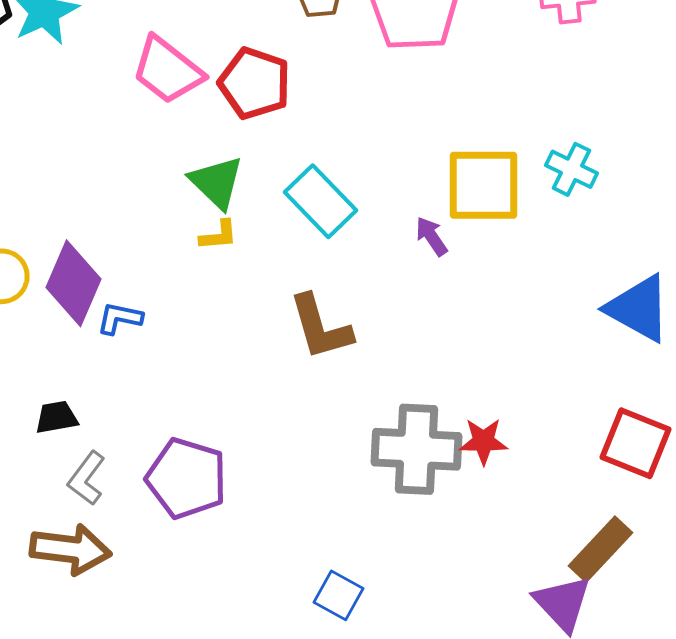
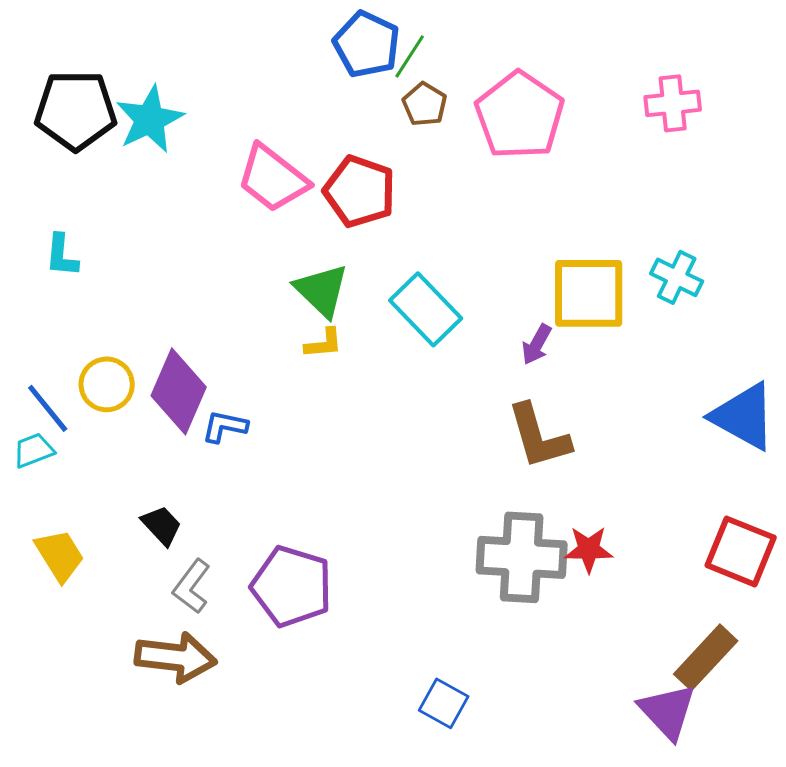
purple arrow: (432, 236) -> (537, 344), turned -117
brown L-shape: (320, 327) -> (539, 436), moved
black trapezoid: (56, 417) -> (162, 525), turned 57

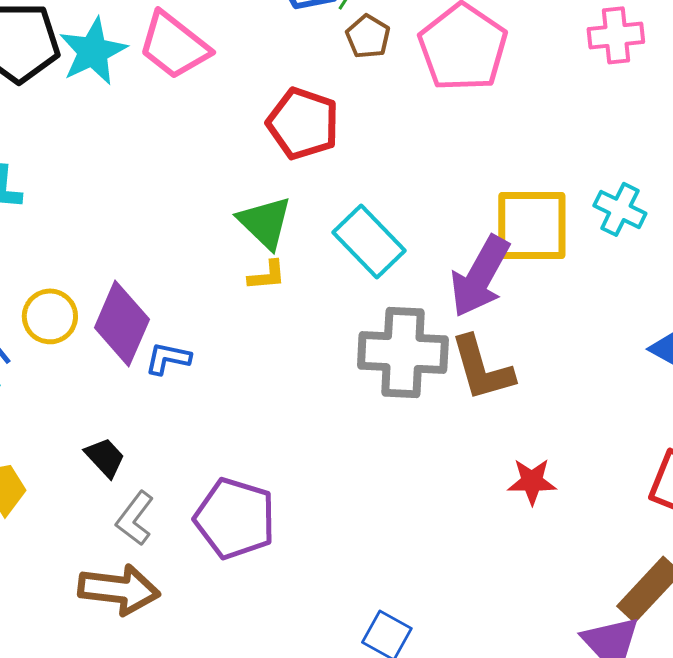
pink trapezoid: (273, 178) -> (174, 45), moved
purple arrow: (537, 344) -> (480, 276), size x2.0
gray cross: (522, 557) -> (403, 352), moved

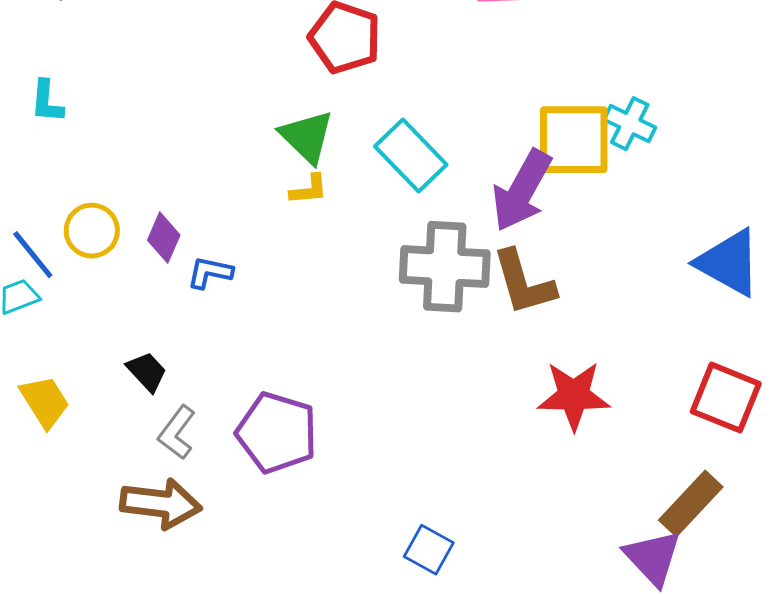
cyan cross: (620, 209) -> (630, 124), moved
purple diamond: (122, 323) -> (164, 238), size x0.6
red star: (532, 481) -> (574, 396), size x1.5

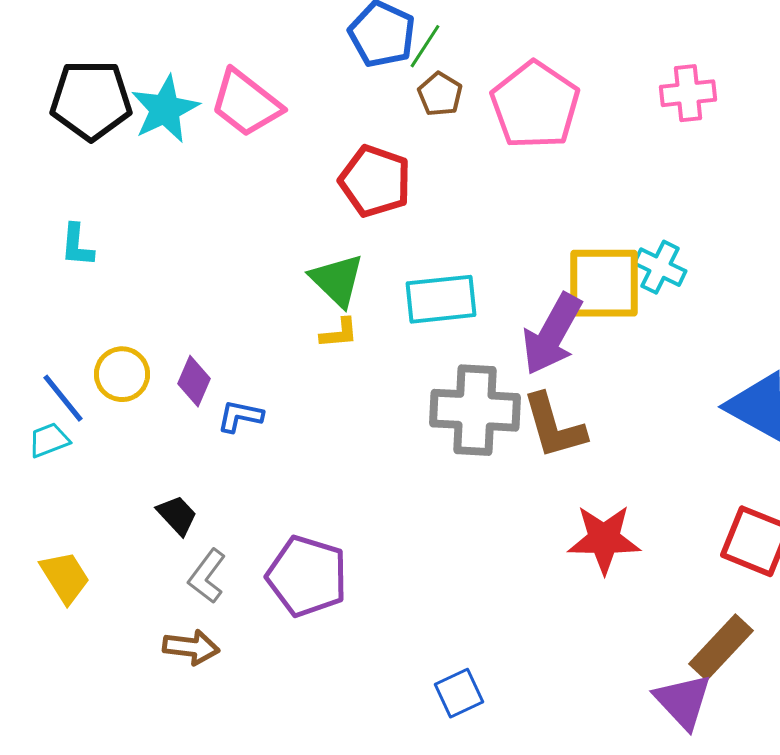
cyan rectangle: (411, 156) -> (441, 299), turned -52
yellow trapezoid: (45, 402) -> (65, 577), moved
brown arrow: (161, 504) -> (191, 647), size x0.7
blue square: (429, 550) -> (459, 693), turned 36

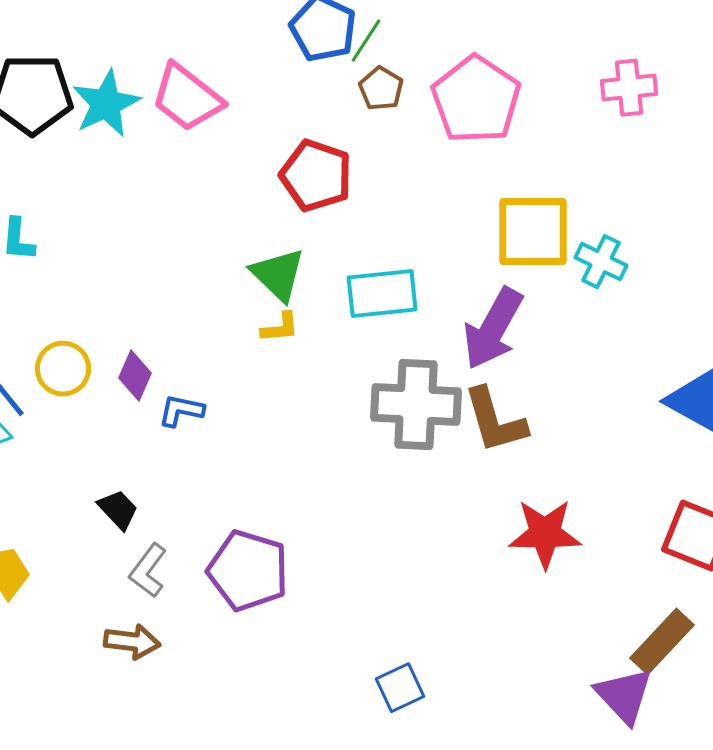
yellow square: (604, 283) -> (533, 232), moved

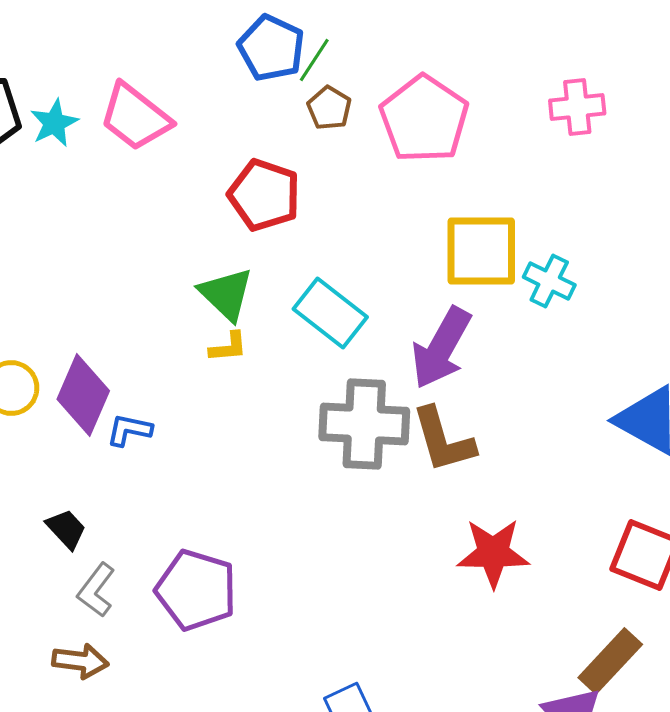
cyan star: (106, 104) -> (54, 123), size x0.7
cyan rectangle: (382, 294) -> (330, 313), turned 44
purple diamond: (135, 376) -> (83, 395), size x1.6

